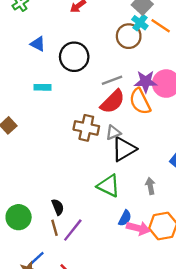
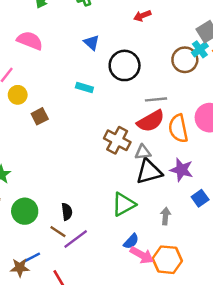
purple star: (146, 82) -> (182, 170), moved
green triangle: (109, 186) -> (124, 204), turned 50
brown line: (55, 228) -> (58, 232), turned -56

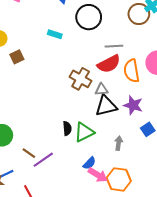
black semicircle: (67, 212) -> (67, 128), moved

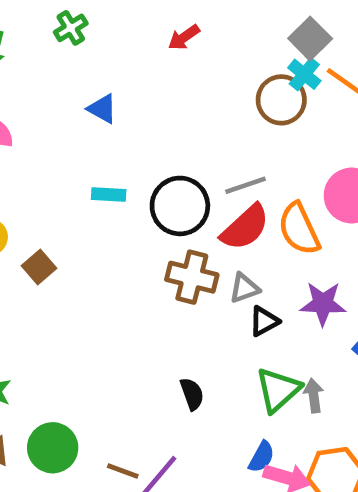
black circle: (89, 17) -> (180, 206), moved
black triangle: (106, 106) -> (264, 321), size x0.6
green triangle: (84, 132) -> (278, 390), moved

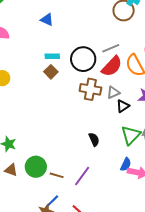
brown square: (39, 267) -> (51, 72), moved
brown line: (123, 471) -> (57, 175), moved

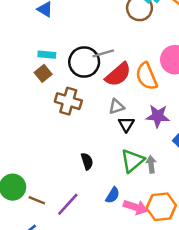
gray line: (111, 48) -> (103, 53), moved
brown cross: (90, 89) -> (68, 101), moved
black triangle: (123, 106) -> (126, 124), turned -32
blue semicircle: (126, 164) -> (113, 195), moved

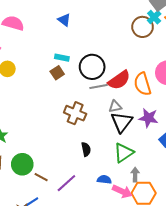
gray line: (103, 53) -> (99, 86), moved
brown cross: (68, 101) -> (75, 113), moved
black triangle: (126, 124) -> (122, 122), size x1.6
gray arrow: (151, 164) -> (135, 175), moved
blue semicircle: (113, 195) -> (104, 180), turned -120

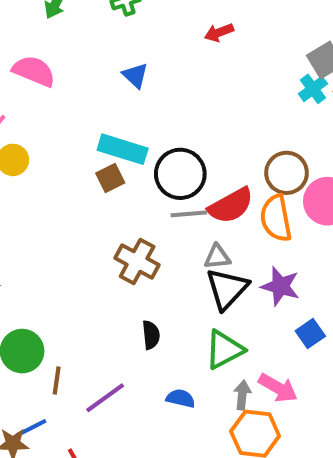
brown circle: (143, 27) -> (287, 173), moved
cyan rectangle: (62, 58) -> (123, 149), size x1.6
brown line: (41, 177) -> (57, 381), turned 64
pink arrow: (122, 191) -> (278, 388), moved

